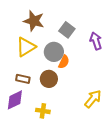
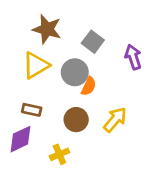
brown circle: (49, 79) -> (76, 120), moved
yellow arrow: (93, 99) -> (115, 120), moved
yellow cross: (43, 111) -> (59, 154), turned -32

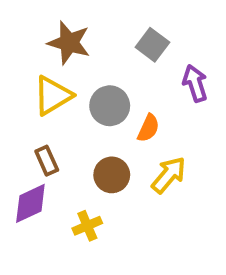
gray square: (93, 42) -> (152, 45), moved
orange semicircle: (89, 86) -> (148, 128), moved
brown rectangle: (32, 110) -> (47, 161), turned 54

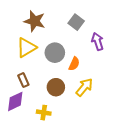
yellow cross: (87, 226) -> (44, 113), turned 32

